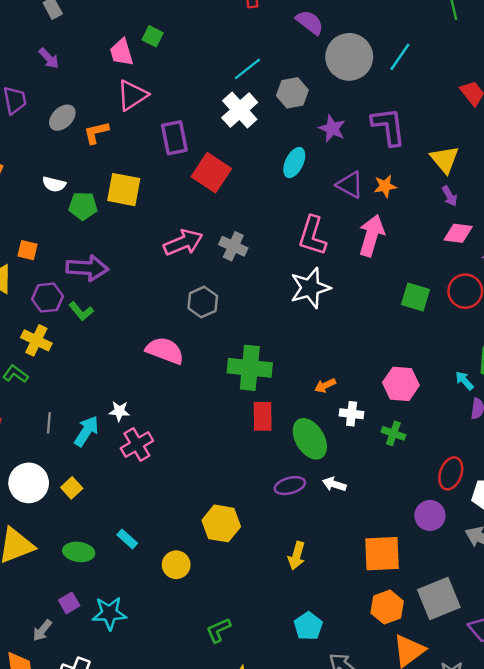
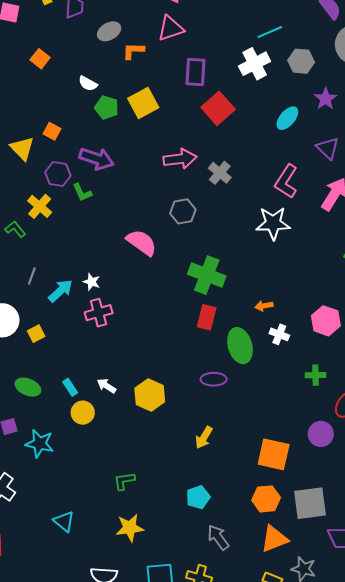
yellow square: (124, 190) -> (143, 103), turned 36
green cross: (393, 433) -> (315, 375), moved, turned -36
white arrow: (334, 484) -> (106, 386), moved
yellow circle: (176, 565) -> (83, 413), moved

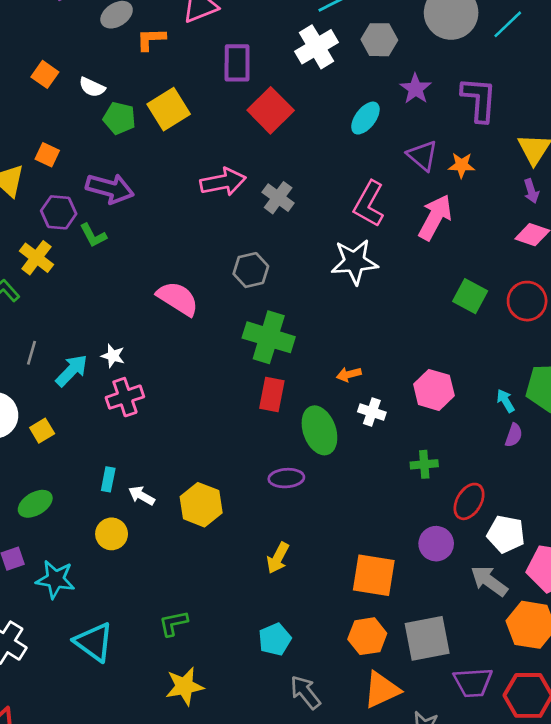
orange square: (40, 59) -> (45, 74), moved
gray hexagon: (183, 211) -> (251, 270), moved
green ellipse: (28, 387) -> (35, 504), turned -50
cyan rectangle: (70, 387) -> (108, 479), moved, turned 48
cyan triangle: (64, 521) -> (94, 642), moved, size x1.4

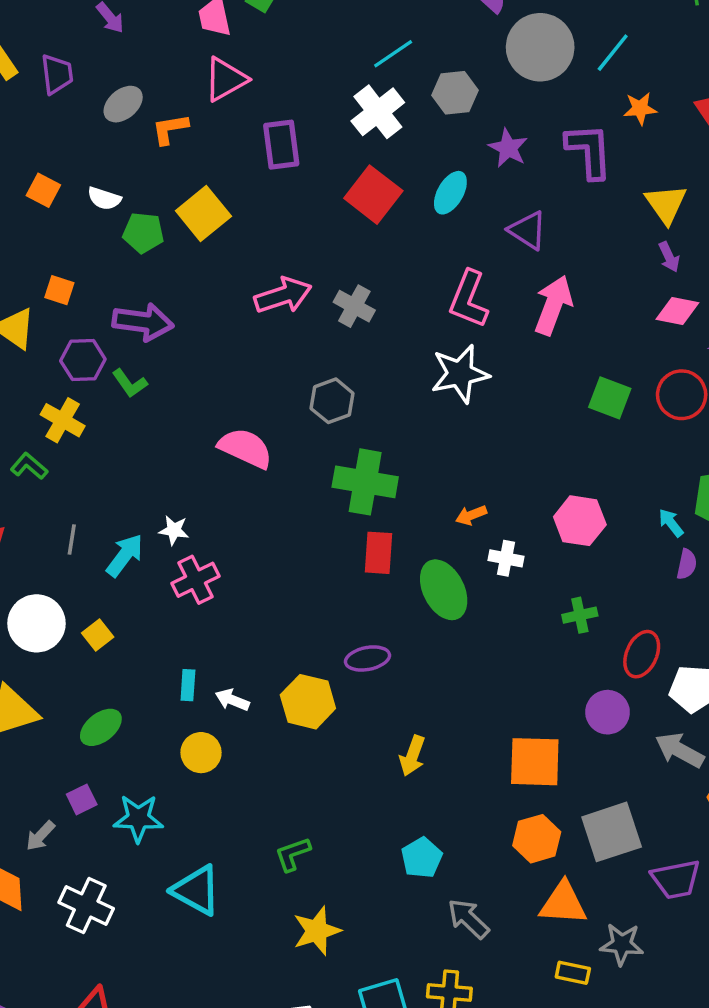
red square: (271, 110) -> (373, 195), moved
orange star: (462, 165) -> (640, 108), moved
purple ellipse: (286, 478) -> (367, 658), moved
orange triangle: (382, 690) -> (563, 903), turned 36

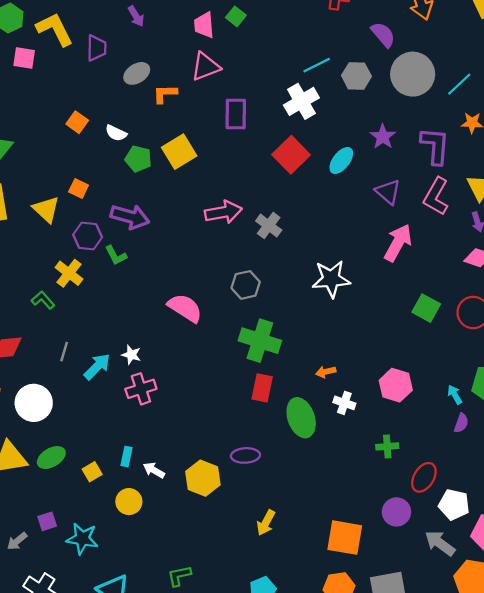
gray hexagon: (455, 93) -> (356, 76), moved
pink L-shape: (469, 299) -> (436, 196), moved
yellow square: (98, 635) -> (92, 472), moved
green ellipse: (101, 727) -> (51, 458), moved

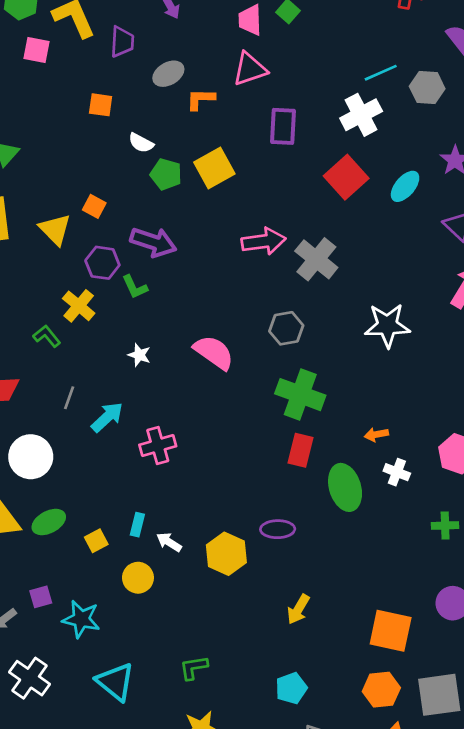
orange square: (77, 122) -> (101, 105), moved, turned -30
gray cross: (269, 225) -> (316, 259), size x1.4
white star: (131, 355) -> (139, 355), moved

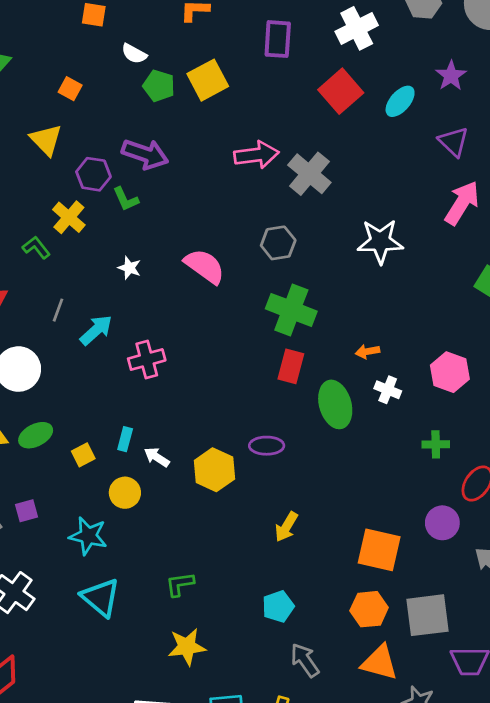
orange square: (94, 206) -> (70, 89), moved
cyan star: (81, 619) -> (88, 536), moved

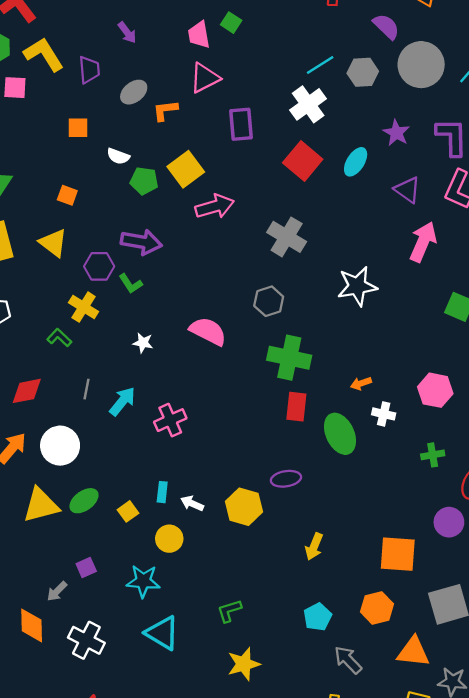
pink arrow: (256, 155) -> (215, 207), moved
orange hexagon: (369, 609) -> (377, 608), moved

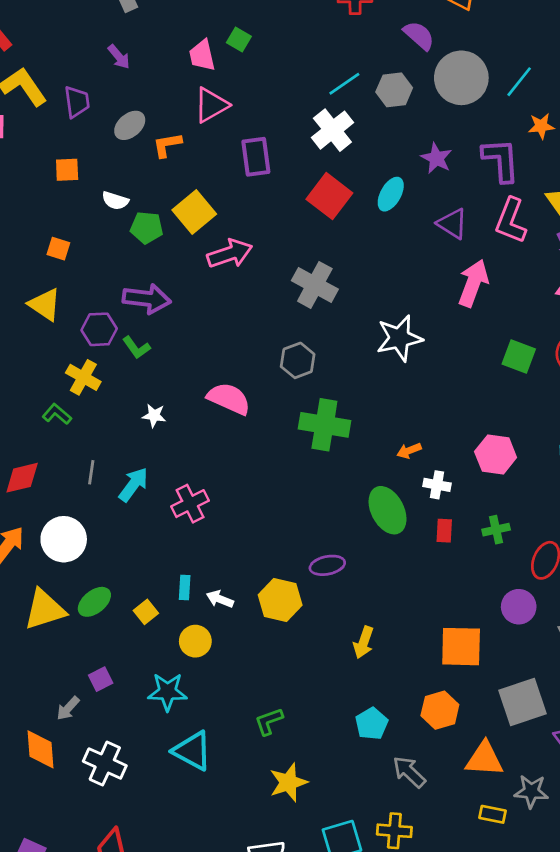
red rectangle: (296, 407) -> (444, 531), moved, size x0.7

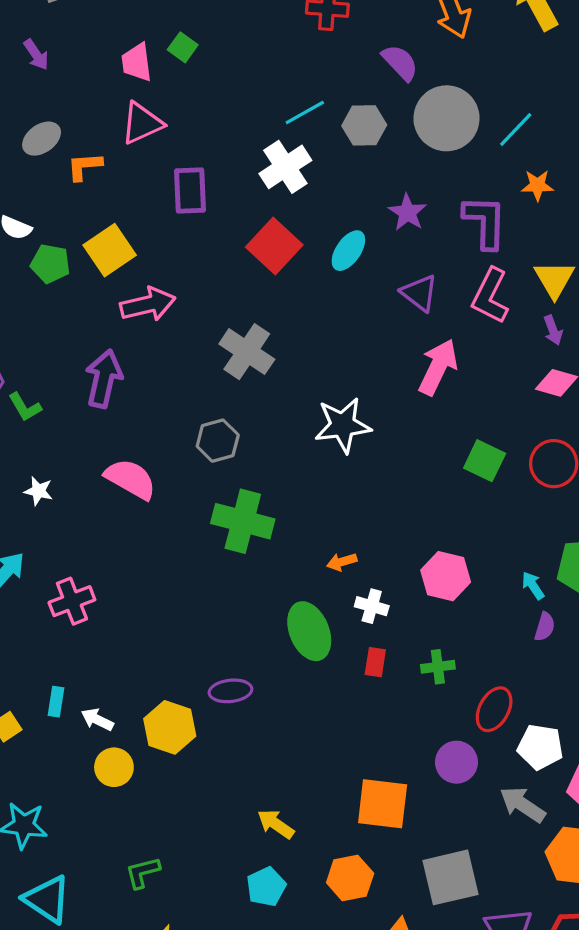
purple arrow: (147, 299) -> (104, 379), moved, turned -90
yellow circle: (195, 641) -> (114, 767), moved
yellow arrow: (364, 642) -> (276, 824), moved, turned 100

